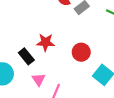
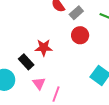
red circle: (81, 52) -> (80, 35), moved

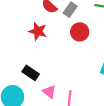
red star: (44, 48) -> (38, 31), moved, turned 30

